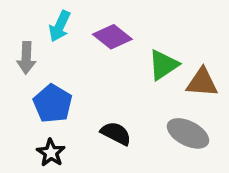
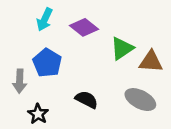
gray arrow: (26, 58) -> (20, 81), moved
blue pentagon: (53, 104) -> (47, 63), moved

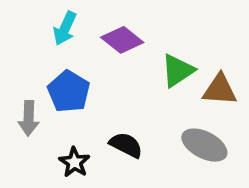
black star: (38, 114) -> (74, 162), moved

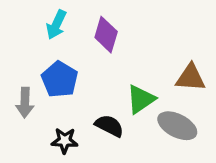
purple diamond: (122, 40) -> (106, 35), turned 68
green triangle: (178, 70) -> (141, 99), moved
black star: (74, 162) -> (65, 141), turned -30

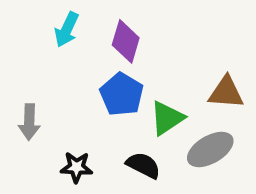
blue pentagon: (60, 79) -> (122, 94), moved
black semicircle: (109, 126) -> (143, 165), moved
gray ellipse: (177, 126) -> (210, 150), turned -57

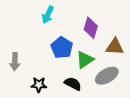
cyan arrow: (67, 30) -> (48, 15), moved
purple diamond: (126, 41) -> (91, 28), moved

